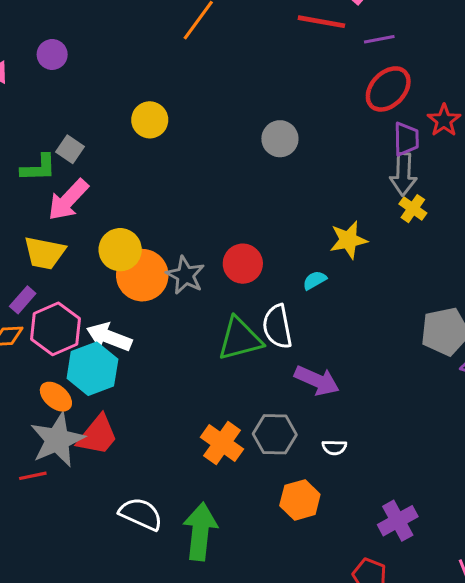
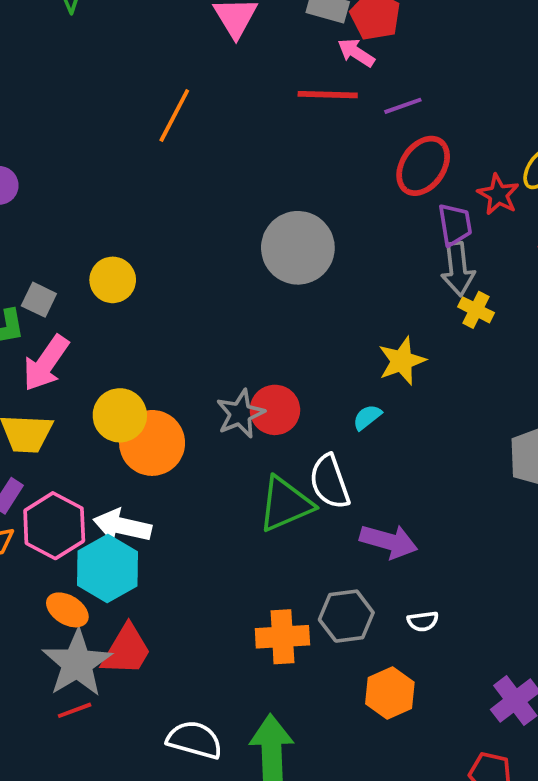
yellow circle: (150, 120) -> (113, 280), moved
gray circle: (280, 139) -> (298, 248), size x1.6
gray star: (185, 275) -> (240, 414), moved, turned 30
orange cross: (222, 443) -> (282, 637), turned -30
red line: (33, 476) -> (75, 710), moved

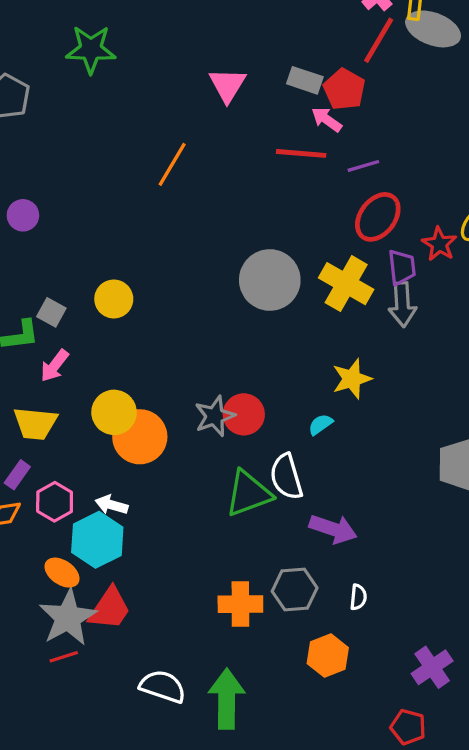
yellow cross: (476, 310) -> (346, 284), moved, size x1.8
pink arrow: (46, 363) -> (55, 366), size x0.7
pink hexagon: (54, 526) -> (55, 502), size x0.7
white arrow: (122, 526) -> (111, 505), size x0.7
white semicircle: (423, 621) -> (358, 597), turned -80

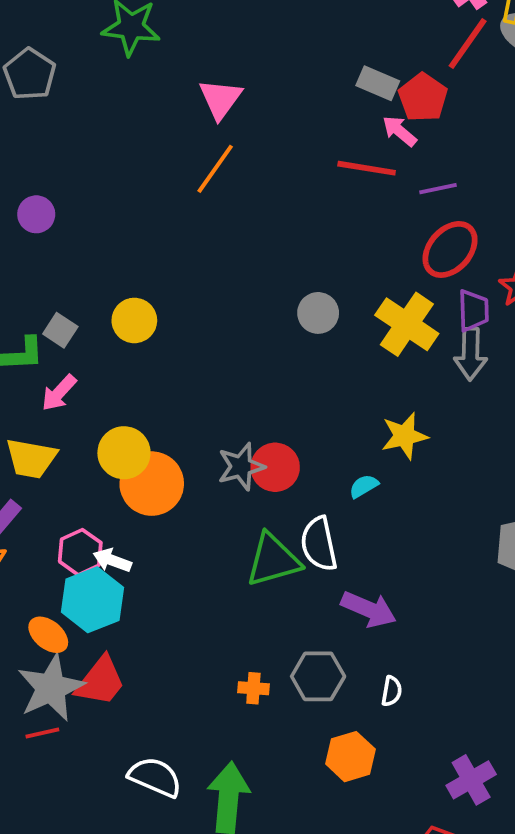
pink triangle: (227, 85) -> (220, 99), moved
gray circle: (270, 280) -> (318, 313), size x0.6
pink hexagon: (55, 502) -> (80, 552), moved
orange cross: (240, 604) -> (253, 688), size x0.6

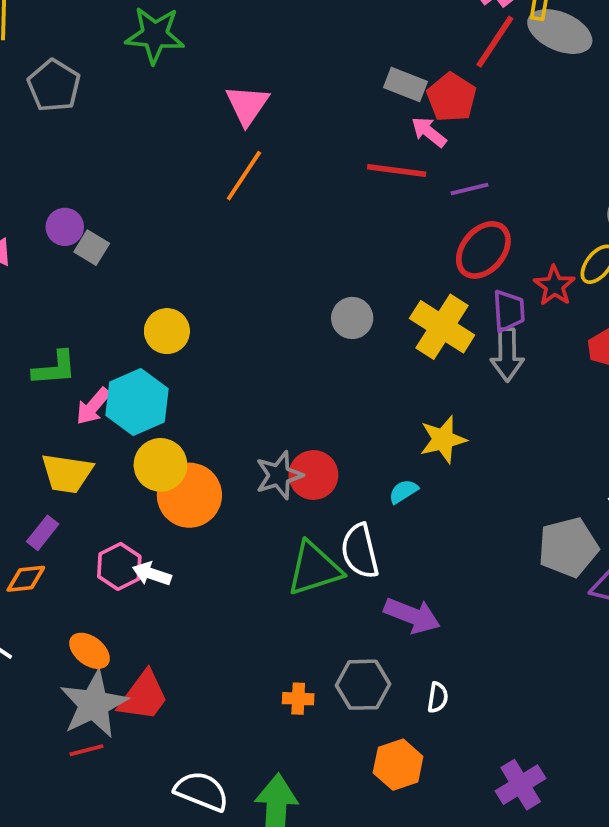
gray square: (60, 330) -> (92, 248), moved
cyan hexagon: (93, 600) -> (137, 402), moved

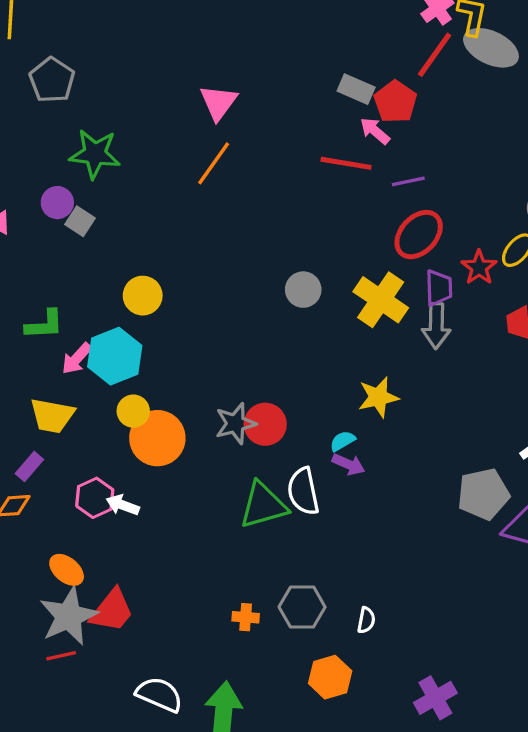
green star: (155, 35) -> (95, 154), moved
yellow circle: (160, 465) -> (133, 411), size x0.7
purple arrow: (412, 616) -> (349, 464), moved, size x0.7

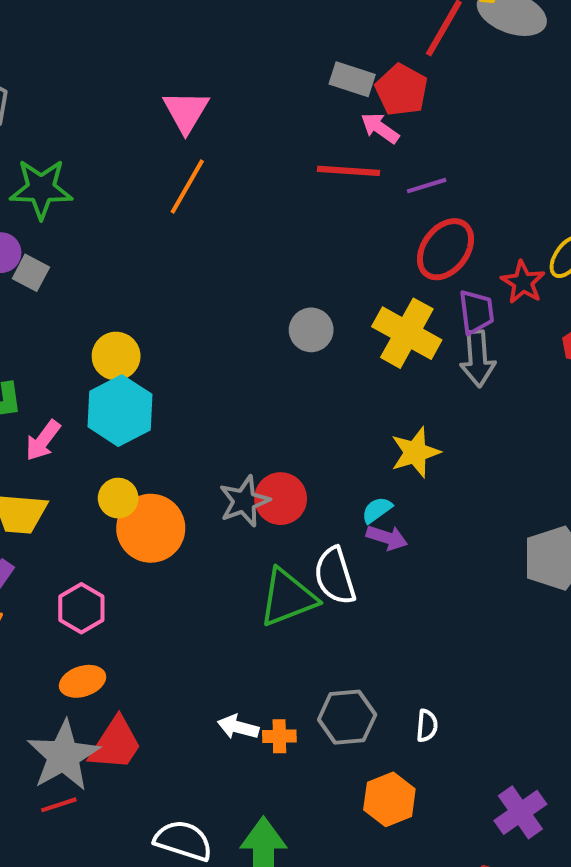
cyan hexagon: (115, 356) -> (120, 411), moved
white arrow: (123, 505) -> (238, 727), moved
orange ellipse: (67, 570) -> (83, 681), moved, turned -52

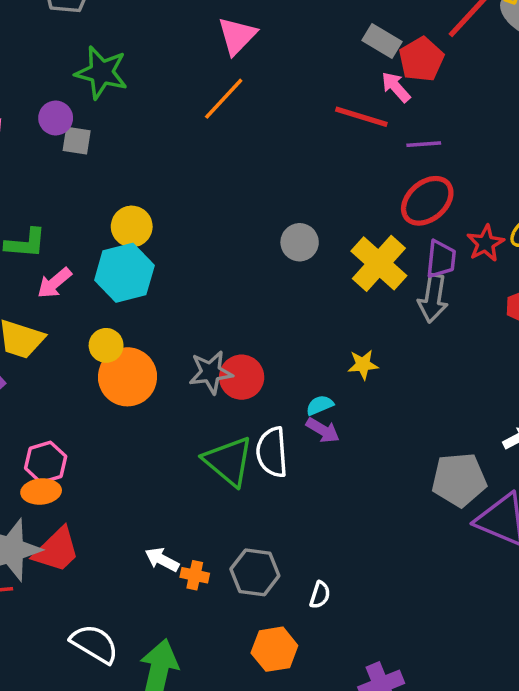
gray square: (31, 273) -> (77, 141), turned -32
yellow star: (415, 452) -> (363, 365), size x0.7
green triangle: (288, 598) -> (228, 461), turned 48
pink hexagon: (81, 608) -> (46, 462), moved

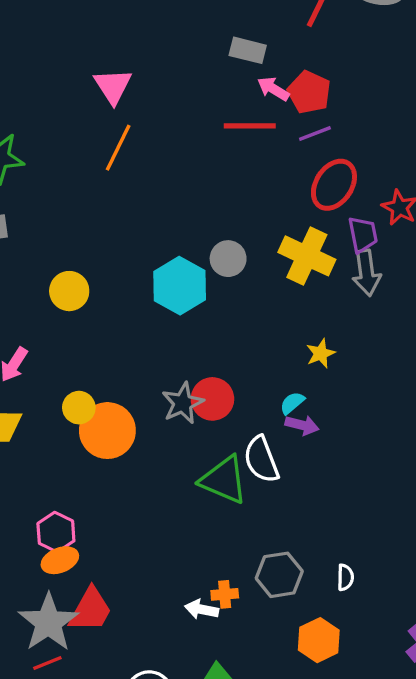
red pentagon: (421, 59) -> (309, 92), moved
cyan hexagon: (124, 273) -> (180, 286), moved
white arrow: (162, 560) -> (202, 609), moved

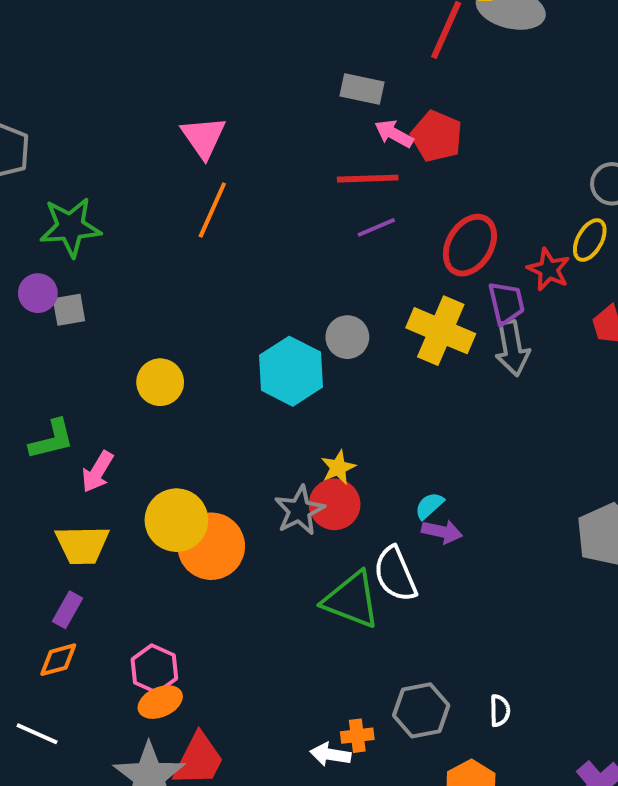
purple line: (315, 133) -> (376, 227), moved
yellow star: (321, 353) -> (338, 467), moved
yellow circle: (79, 408) -> (176, 520), size x1.6

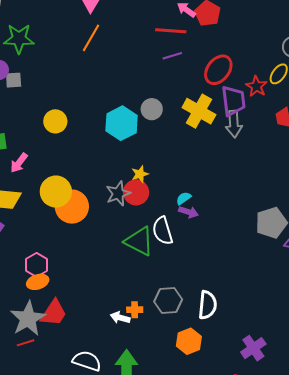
purple trapezoid: (506, 303) -> (233, 101), size x1.4
white semicircle: (500, 711) -> (207, 305), size x1.8

